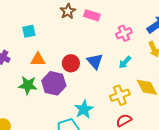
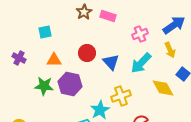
cyan arrow: (125, 62) -> (141, 63), size x1.6
red circle: (71, 63) -> (87, 53), moved
yellow cross: (120, 95) -> (121, 96), moved

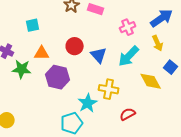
green star: (44, 86) -> (22, 69), moved
yellow cross: (121, 96) -> (109, 89), turned 30

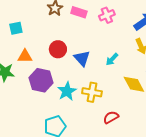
pink cross: (128, 27) -> (107, 15), moved
cyan arrow: (129, 56) -> (112, 59), size x0.6
cyan star: (88, 103) -> (67, 91), moved

